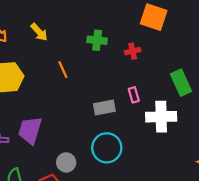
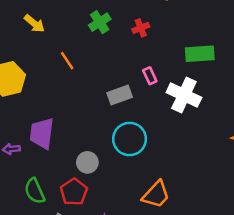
green cross: (97, 40) -> (100, 22), turned -30
green rectangle: (181, 83) -> (200, 54), turned -60
white cross: (161, 117) -> (184, 95), turned 36

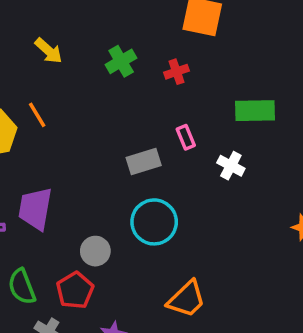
yellow arrow: (34, 24) -> (48, 51), moved
orange line: (67, 61) -> (37, 115), moved
white cross: (184, 95) -> (231, 166), size x0.6

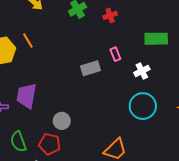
white cross: (231, 166) -> (142, 71), turned 35
cyan circle: (154, 222) -> (143, 106), moved
red pentagon: (75, 290) -> (50, 144), turned -30

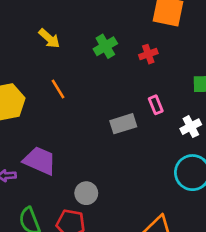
orange line: (28, 40) -> (58, 89), moved
purple trapezoid: (27, 96) -> (40, 161), turned 104

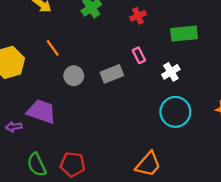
red cross: (148, 54) -> (138, 16), moved
gray circle: (86, 193) -> (74, 76), moved

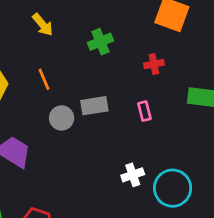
white cross: (171, 72) -> (133, 175), moved
gray rectangle: (112, 74) -> (94, 106), moved

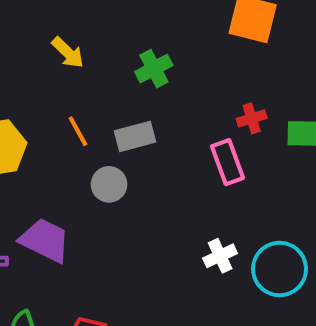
red cross: (154, 64) -> (252, 118), moved
gray rectangle: (94, 106) -> (135, 136), moved
pink rectangle: (144, 111) -> (227, 162), size x1.5

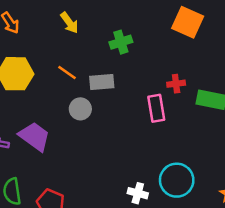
orange line: (78, 131) -> (67, 73), turned -36
white cross: (220, 256) -> (138, 193), moved, turned 30

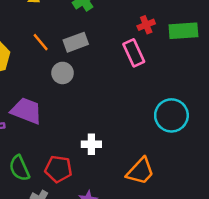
orange line: (67, 73) -> (41, 42), turned 30
white cross: (138, 193) -> (91, 144), moved

